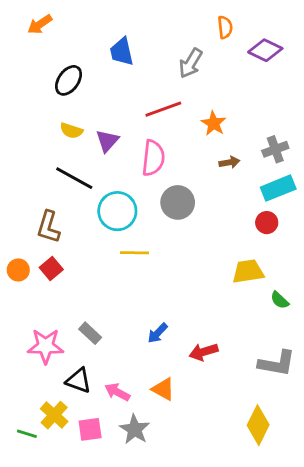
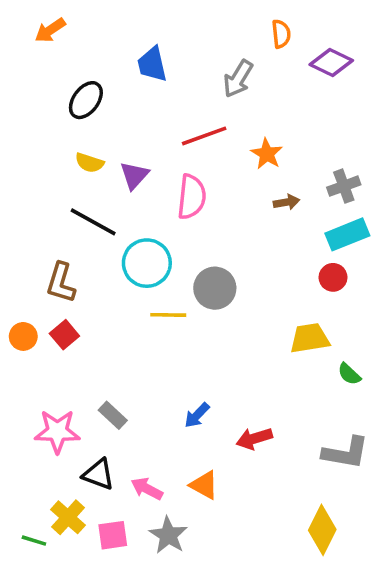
gray circle: (178, 202) -> (215, 288), moved

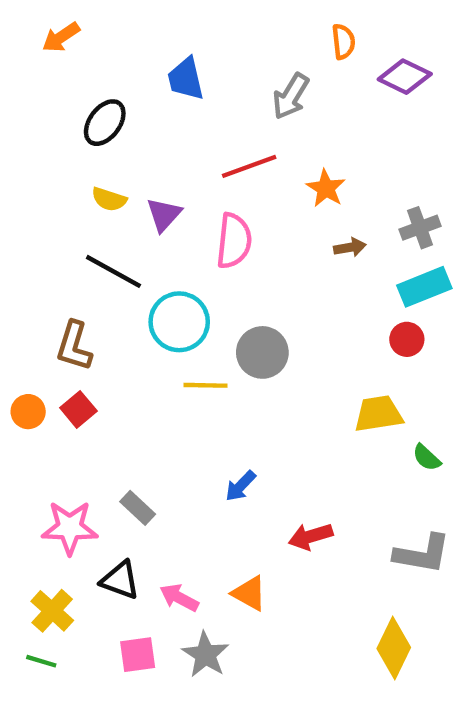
blue arrow: (197, 415) -> (240, 486), moved
yellow cross: (68, 517) -> (52, 611), moved

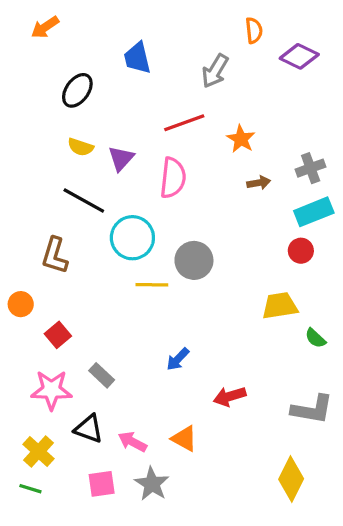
red square: (78, 409) -> (58, 335), moved

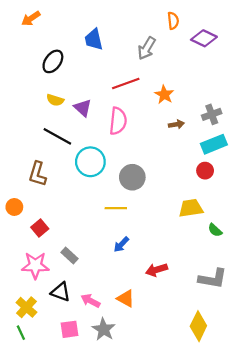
purple triangle: (121, 158) -> (83, 108), turned -30
yellow line: (152, 285) -> (116, 208), moved
green line: (30, 489) -> (21, 333), turned 48

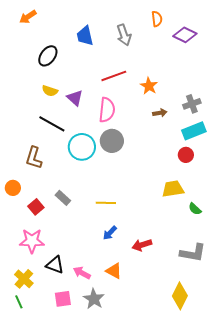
gray arrow: (147, 48) -> (124, 35), moved, turned -50
gray circle: (132, 177) -> (112, 141), moved
yellow line: (116, 208) -> (106, 203), moved
blue arrow: (121, 244) -> (110, 233), moved
gray rectangle: (69, 255) -> (63, 198), moved

